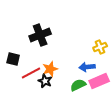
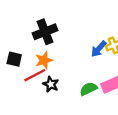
blue arrow: (87, 67) -> (99, 49), moved, turned -42
orange star: (50, 69) -> (44, 60), moved

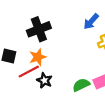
blue arrow: (99, 49) -> (91, 21), moved

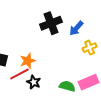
black cross: (39, 29) -> (51, 23), moved
green semicircle: (81, 85) -> (67, 86), turned 42

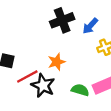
orange star: (28, 61) -> (57, 62), moved
black star: (34, 82) -> (43, 85), size x1.5

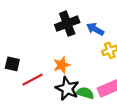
blue arrow: (90, 26) -> (95, 29), turned 78
black star: (43, 85) -> (67, 88), moved

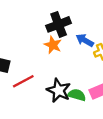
blue arrow: (95, 29) -> (85, 40), moved
orange star: (62, 65) -> (53, 45), moved, turned -30

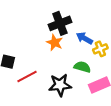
black star: (59, 90) -> (60, 85), turned -30
green semicircle: (77, 95) -> (82, 67), moved

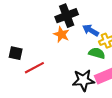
green semicircle: (82, 67) -> (97, 53), moved
black star: (60, 85) -> (83, 80), moved

